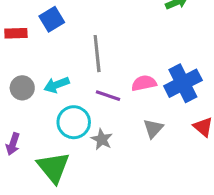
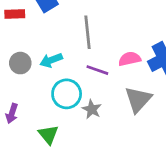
gray triangle: (153, 128) -> (138, 99), size x1.5
green triangle: (53, 167) -> (48, 135), size x0.7

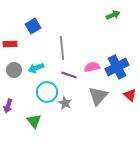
red rectangle: (15, 14) -> (10, 44), moved

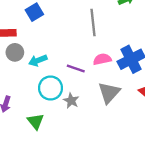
gray line: (62, 48) -> (93, 22), moved
gray circle: (14, 70) -> (15, 52), moved

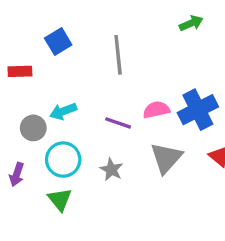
gray line: (93, 22) -> (118, 55), moved
gray circle: (15, 52) -> (33, 128), moved
cyan circle: (51, 88) -> (63, 160), moved

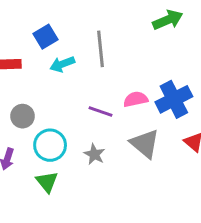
green arrow: (191, 23) -> (168, 20), size x1.4
cyan arrow: (63, 111) -> (62, 64), moved
gray triangle: (166, 158) -> (145, 144), turned -32

